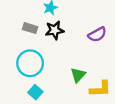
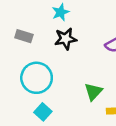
gray rectangle: (30, 28) -> (24, 36), moved

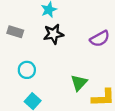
cyan circle: (37, 78) -> (27, 70), size x0.6

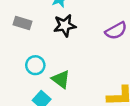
green triangle: (79, 83) -> (61, 79), moved, turned -36

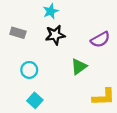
green triangle: (61, 79) -> (79, 67), moved, turned 48

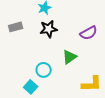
gray rectangle: (18, 33) -> (16, 27), turned -32
cyan circle: (29, 70) -> (44, 70), moved

